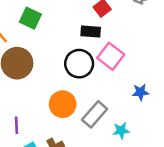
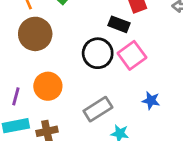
orange circle: (63, 104) -> (48, 86), moved

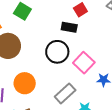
pink square: (132, 55) -> (84, 63), moved

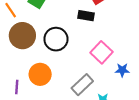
black circle: (57, 52) -> (56, 39), moved

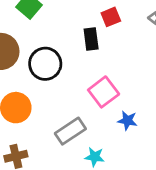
black rectangle: (86, 16) -> (91, 39), turned 63

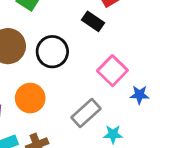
black rectangle: (91, 39) -> (93, 21), turned -40

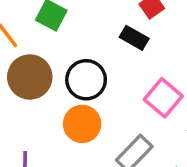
orange circle: (30, 98) -> (82, 124), moved

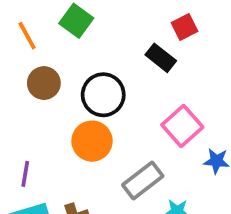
brown circle: (30, 77) -> (44, 83), size x0.7

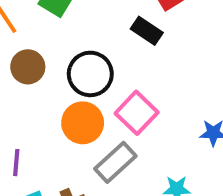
pink square: (182, 126) -> (137, 113), moved
gray rectangle: (143, 180) -> (115, 162), moved

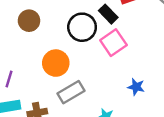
black circle: (90, 74) -> (82, 27), moved
pink square: (137, 113) -> (113, 43), moved

